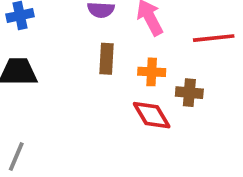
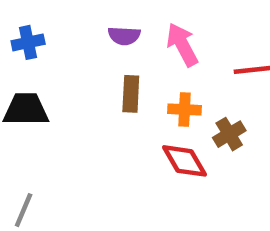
brown cross: (189, 93) -> (229, 134), turned -36

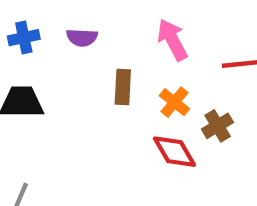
purple semicircle: (124, 36) -> (82, 38), moved
orange cross: (184, 110) -> (174, 102), turned 36

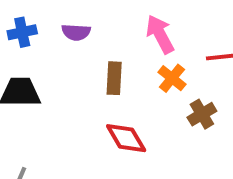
orange cross: (174, 102) -> (172, 78), moved
red diamond: (174, 152) -> (126, 138), moved

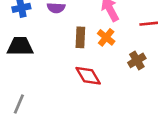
orange cross: (172, 78) -> (106, 37), moved

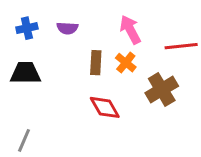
brown cross: (137, 60) -> (162, 89), size x1.5

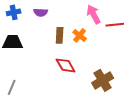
pink arrow: (130, 30) -> (94, 14), moved
brown cross: (162, 89) -> (103, 80), moved

